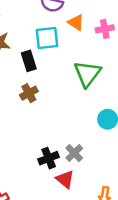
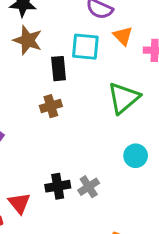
red triangle: (65, 179) -> (19, 203), moved

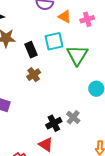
cyan square: (85, 47) -> (54, 41), moved
red triangle: (19, 203) -> (46, 145), moved

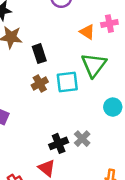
orange triangle: (65, 17) -> (87, 32), moved
cyan square: (54, 41) -> (67, 82), moved

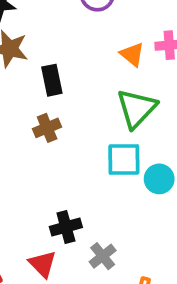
cyan square: (67, 82) -> (124, 159), moved
gray cross: (82, 139) -> (103, 256), moved

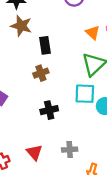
black cross: (66, 227) -> (49, 110), moved
gray cross: (103, 256) -> (70, 150), turned 32

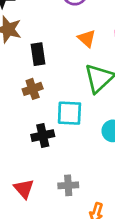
orange triangle: (93, 33) -> (87, 38), moved
cyan square: (85, 94) -> (69, 113), moved

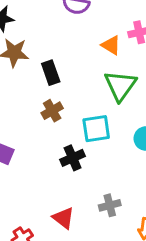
orange triangle: (87, 38) -> (111, 45), moved

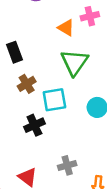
brown cross: (52, 111) -> (27, 84), moved

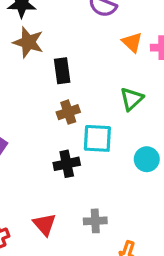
orange triangle: (66, 28) -> (132, 42), moved
green triangle: (74, 62) -> (132, 99), size x0.7

